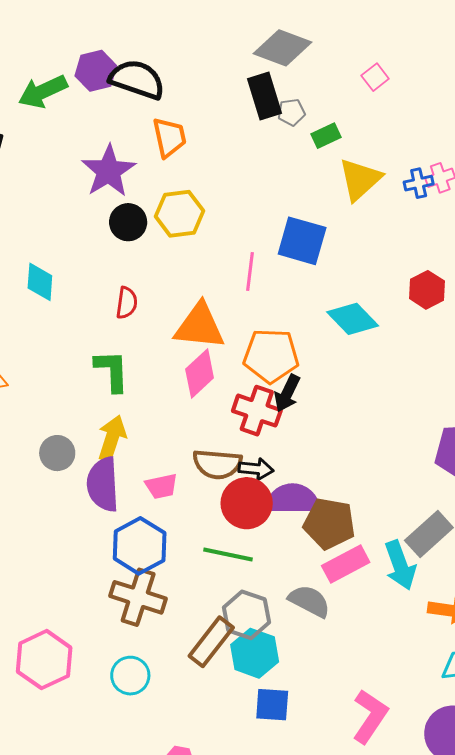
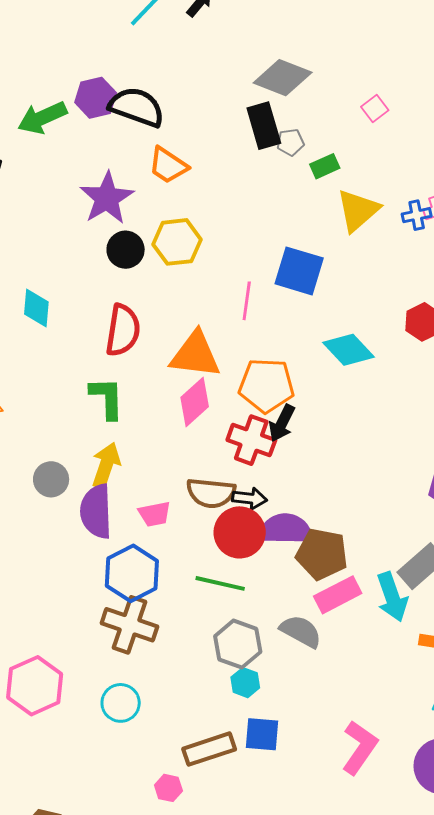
orange trapezoid: (169, 137) -> (168, 165), turned 135
red semicircle: (127, 303) -> (123, 330), size x1.6
brown rectangle: (211, 642) -> (209, 749), moved, turned 33
cyan hexagon: (255, 653) -> (245, 683), size x0.6

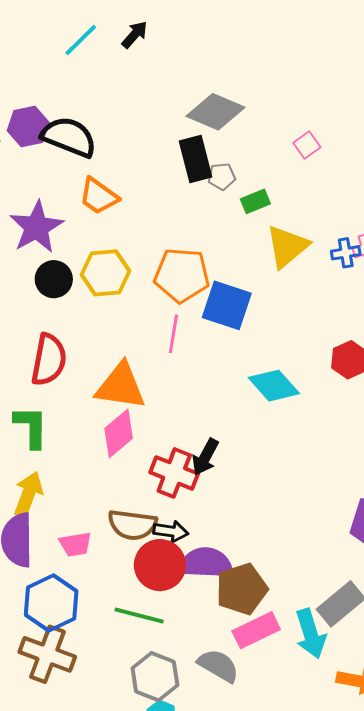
orange pentagon: (266, 385) -> (182, 275), moved
brown pentagon: (322, 554) -> (242, 589), turned -30

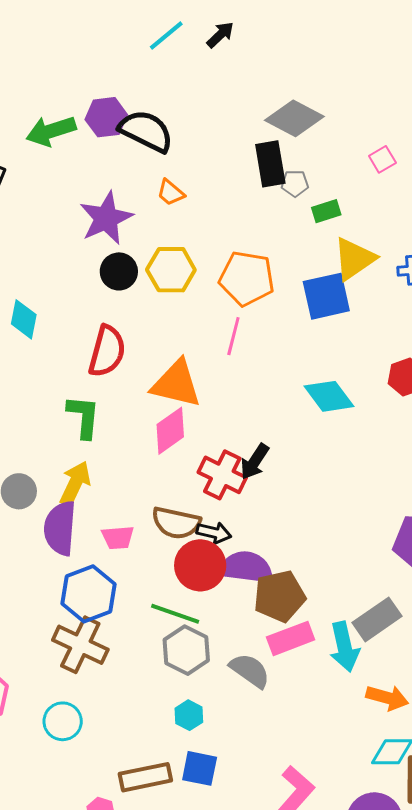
orange trapezoid: (99, 196) -> (171, 193), size x0.7
blue square: (227, 305) -> (326, 296), moved, turned -36
gray hexagon: (155, 677) -> (186, 650), moved

